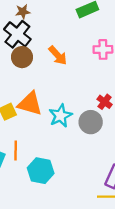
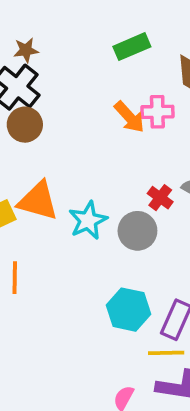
orange arrow: (58, 55) -> (129, 117), moved
cyan hexagon: (41, 171) -> (128, 310), moved

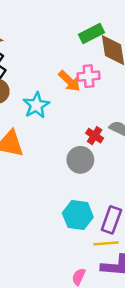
green rectangle: (132, 47) -> (91, 34), moved
cyan star: (88, 220) -> (36, 105), moved

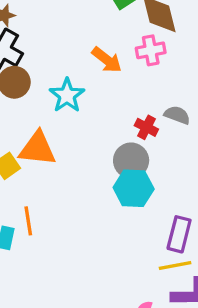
pink cross: (89, 76) -> (151, 50), moved
cyan hexagon: (78, 215) -> (134, 188), moved

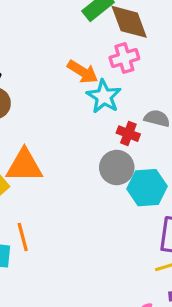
cyan star: (67, 95) -> (104, 96), moved
cyan hexagon: (134, 188) -> (147, 188), moved

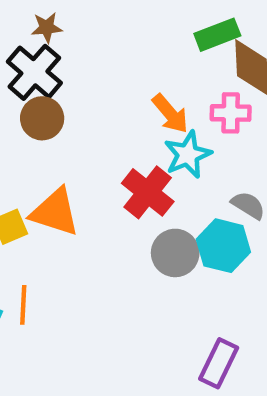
red cross: (128, 134) -> (148, 192), moved, size x1.6
cyan hexagon: (147, 188) -> (223, 246), moved

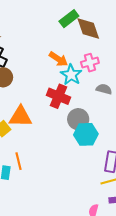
pink cross: (231, 113) -> (90, 63), moved
cyan hexagon: (223, 246) -> (86, 134), moved

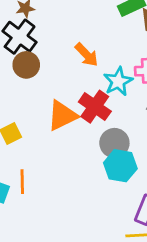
orange arrow: (58, 59) -> (87, 55), moved
orange triangle: (21, 117) -> (62, 116), moved, turned -40

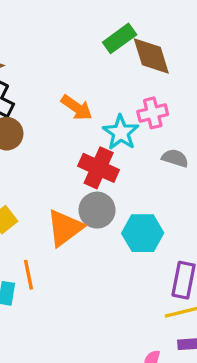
orange triangle: (62, 116) -> (65, 228), moved
gray circle: (114, 143) -> (97, 210), moved

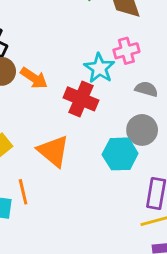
orange arrow: (77, 108) -> (34, 78), moved
gray circle: (97, 210) -> (142, 130), moved
orange triangle: (65, 228) -> (53, 151), turned -42

